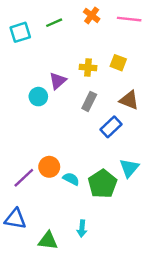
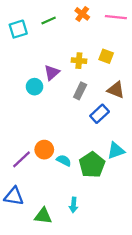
cyan triangle: (129, 168) -> (116, 151), turned 30

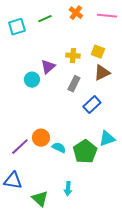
brown triangle: (116, 90) -> (102, 73), moved, turned -48
green triangle: (43, 216) -> (40, 199), turned 36

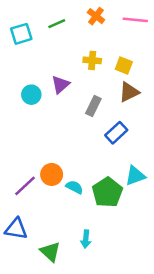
yellow cross: (73, 56) -> (92, 60), moved
cyan circle: (32, 80) -> (31, 95), moved

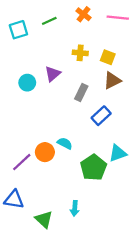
cyan semicircle: (74, 187) -> (65, 143), moved

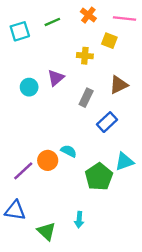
yellow square: (108, 57) -> (109, 41), moved

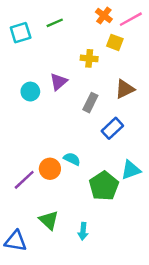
orange cross: (88, 15) -> (104, 16), moved
pink line: (124, 18) -> (131, 19), turned -35
blue triangle: (15, 210) -> (16, 241), moved
green triangle: (47, 231) -> (49, 220), moved

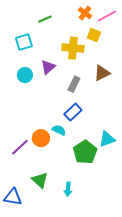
cyan square: (21, 33) -> (24, 42), moved
yellow cross: (89, 58) -> (73, 48), size x1.5
blue rectangle: (112, 128) -> (73, 112), moved

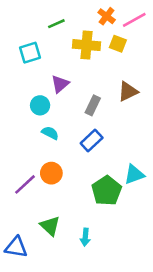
yellow cross: (73, 48) -> (86, 45), moved
cyan circle: (25, 75) -> (40, 105), moved
cyan semicircle: (59, 130) -> (50, 133), moved

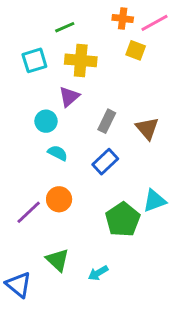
orange cross: (107, 16) -> (123, 19), turned -30
yellow cross: (86, 45) -> (81, 60), moved
brown triangle: (128, 92) -> (147, 128), moved, turned -45
cyan arrow: (85, 237) -> (98, 273), turned 54
blue triangle: (16, 247) -> (19, 285), turned 30

